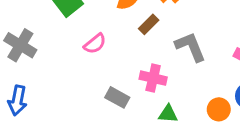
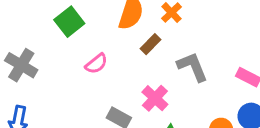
pink cross: (153, 78) -> (155, 98), turned 30

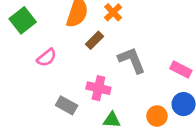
pink cross: (155, 98) -> (98, 88), turned -30

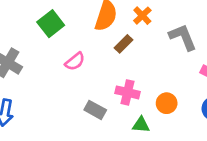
gray L-shape: (132, 60) -> (183, 37), moved
orange circle: (157, 116) -> (167, 103), moved

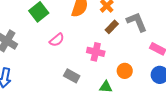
brown rectangle: (123, 44) -> (112, 27), moved
pink cross: (128, 92) -> (96, 52), moved

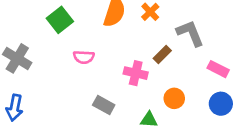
brown rectangle: (112, 27) -> (162, 54), moved
pink semicircle: (57, 40) -> (84, 57), turned 42

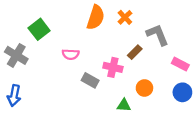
green square: (60, 20) -> (39, 29), moved
gray rectangle: (104, 105) -> (90, 80), moved

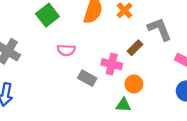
green square: (39, 29) -> (47, 15), moved
orange circle: (144, 88) -> (134, 84), moved

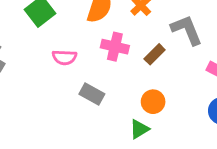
pink cross: (112, 64) -> (115, 47), moved
green triangle: (123, 105) -> (139, 129), turned -35

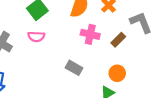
pink semicircle: (64, 57) -> (36, 37), moved

